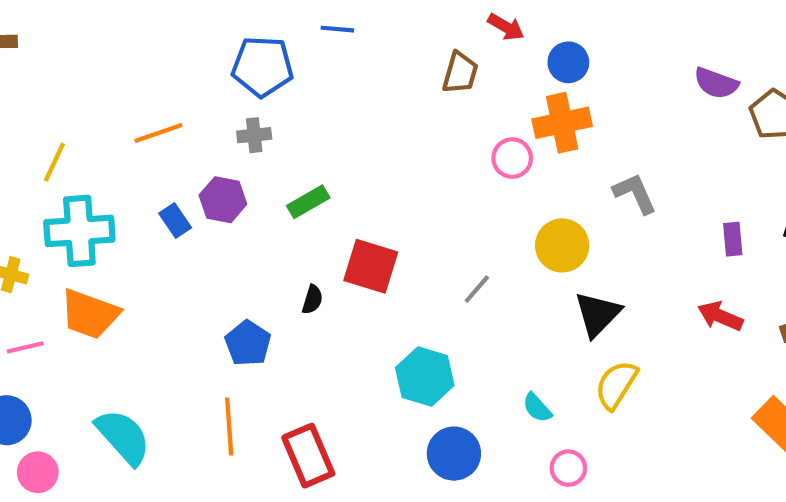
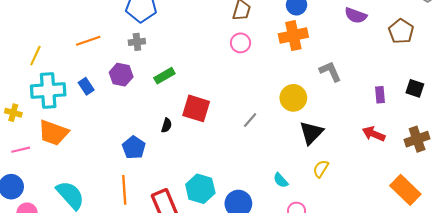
purple semicircle: (716, 83) -> (356, 15), moved
pink circle: (512, 158) -> (241, 43), moved
blue rectangle: (175, 220) -> (86, 86), moved
cyan hexagon: (425, 377) -> (200, 189), moved
yellow semicircle: (616, 385) -> (321, 169), size x0.7

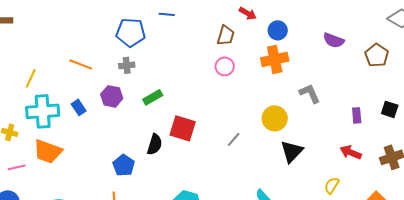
orange line: (88, 41) -> (81, 64), turned 40
black semicircle: (167, 125) -> (155, 144), size x1.5
yellow semicircle: (321, 169) -> (332, 185), moved

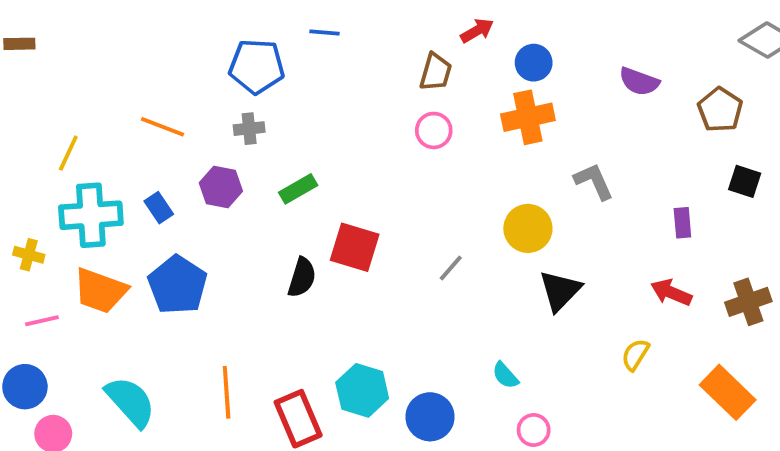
red arrow: (248, 13) -> (477, 31), turned -60
black square: (390, 109) -> (745, 181), moved
blue pentagon: (124, 165) -> (178, 285), moved, size x1.4

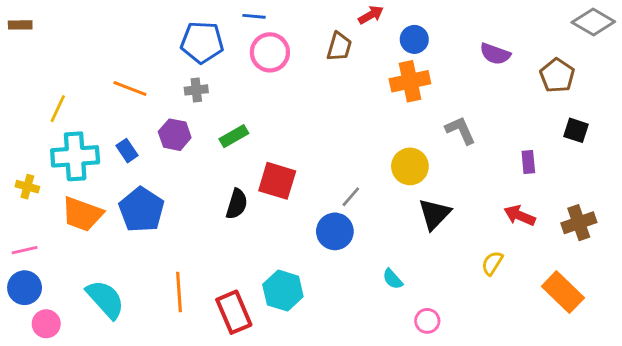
pink circle: (434, 130) -> (270, 52), moved, size x1.4
pink line: (42, 321) -> (25, 250), moved
blue circle: (430, 417) -> (335, 231), moved
pink circle: (534, 430) -> (427, 321), moved

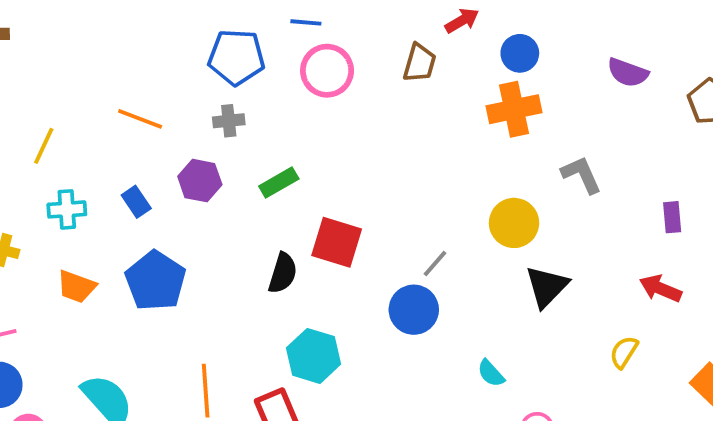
cyan cross: (75, 156) -> (67, 209), size x0.6
orange trapezoid: (82, 214) -> (76, 287), size x0.7
cyan hexagon: (283, 291) -> (314, 356), moved

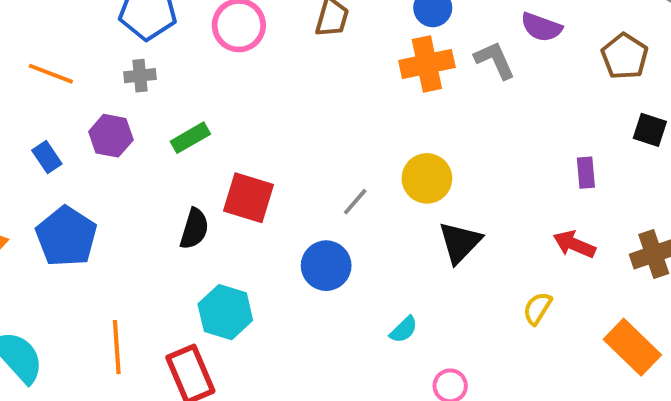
gray L-shape: (581, 175) -> (495, 60), moved
gray line: (435, 263) -> (355, 202), moved
cyan semicircle: (491, 373) -> (404, 330), turned -92

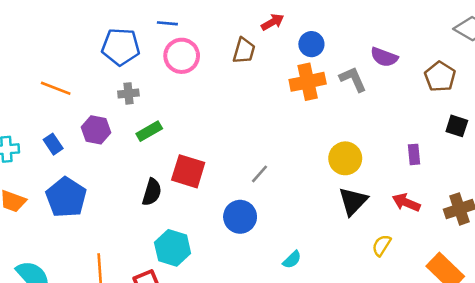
gray cross: (140, 76) -> (128, 93), moved
yellow circle: (427, 178) -> (345, 158), moved
black triangle: (460, 242) -> (353, 201), moved

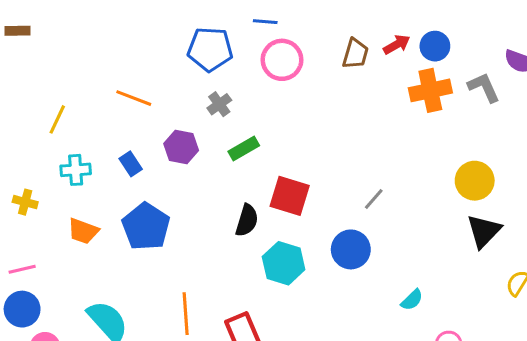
red arrow: (273, 22) -> (397, 45), moved
gray cross: (128, 93) -> (219, 104), turned -30
cyan hexagon: (173, 248) -> (284, 263), moved

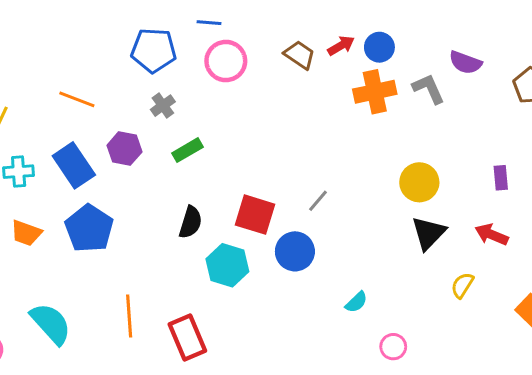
brown trapezoid: (355, 54) -> (300, 55), turned -72
blue rectangle: (131, 164) -> (74, 165), size x1.8
red square: (290, 196) -> (255, 215), moved

